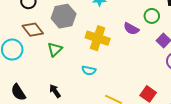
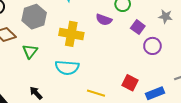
cyan semicircle: (89, 70) -> (67, 68), size x1.6

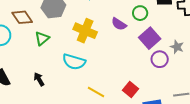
gray star: (166, 16) -> (177, 47), moved
purple square: (138, 27) -> (150, 38), size x1.5

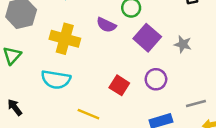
purple circle: (160, 59) -> (156, 79), moved
red square: (130, 89) -> (119, 85), moved

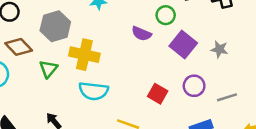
yellow cross: (65, 39) -> (84, 55), moved
gray line: (196, 103) -> (227, 97), moved

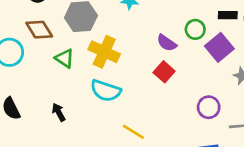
purple square: (183, 44) -> (219, 47), moved
green triangle: (48, 69) -> (65, 58), turned -48
red square: (158, 94) -> (164, 72), moved

